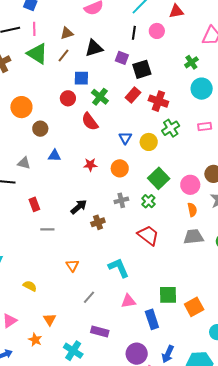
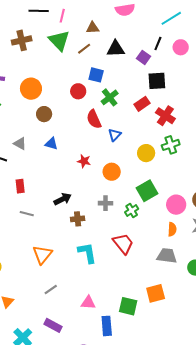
purple square: (122, 58) -> (144, 57), moved
blue triangle: (125, 138) -> (115, 135), moved
orange triangle: (72, 265) -> (42, 255), size x1.5
cyan L-shape: (119, 268) -> (87, 253), moved
orange square: (194, 307) -> (156, 293), moved

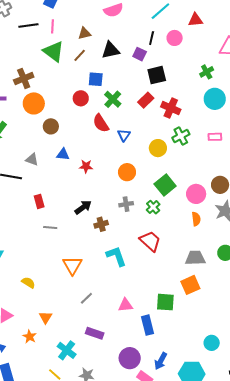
brown cross: (22, 40) -> (24, 79), moved
red star: (84, 161) -> (86, 166), moved
gray trapezoid: (167, 256) -> (195, 258), moved

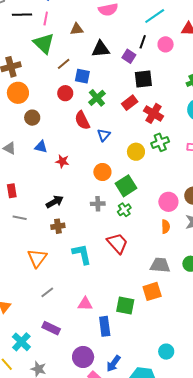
brown line: (80, 55) -> (64, 64), moved
green square: (165, 185) -> (126, 186), moved
brown cross: (101, 224) -> (58, 226), moved

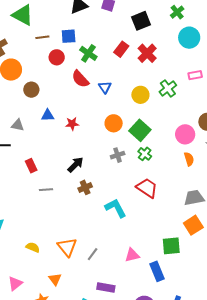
brown line: (64, 64) -> (42, 37), moved, turned 48
black square: (143, 79) -> (141, 21), moved
red cross: (153, 113) -> (147, 53), turned 30
green cross: (160, 142) -> (168, 88), moved
orange triangle: (37, 258) -> (67, 247), moved

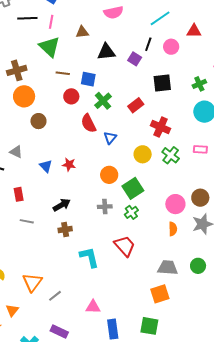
red cross: (147, 53) -> (161, 127), moved, turned -36
green cross: (168, 88) -> (171, 155), turned -30
blue triangle: (48, 115) -> (46, 166), moved, turned 32
green square: (171, 246) -> (149, 326), moved

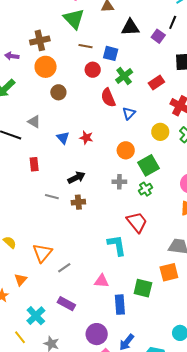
gray line: (27, 221) -> (52, 197), moved
cyan L-shape: (89, 257) -> (117, 245), moved
green square: (149, 326) -> (143, 288), moved

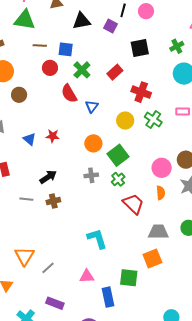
green triangle: (74, 19) -> (25, 20), turned -30
red trapezoid: (137, 222) -> (133, 204), moved

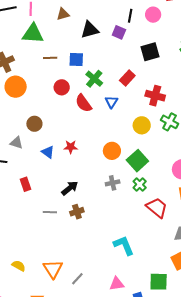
red circle: (50, 68) -> (62, 87), moved
brown circle: (19, 95) -> (34, 124), moved
blue triangle: (92, 106) -> (111, 102), moved

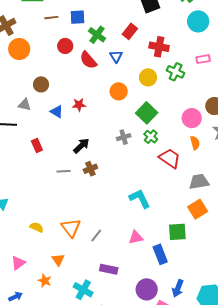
orange circle: (112, 151) -> (119, 91), moved

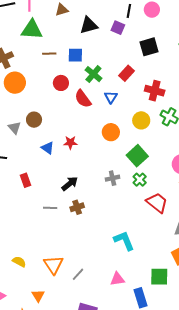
gray triangle: (25, 105) -> (14, 128), moved, turned 32

